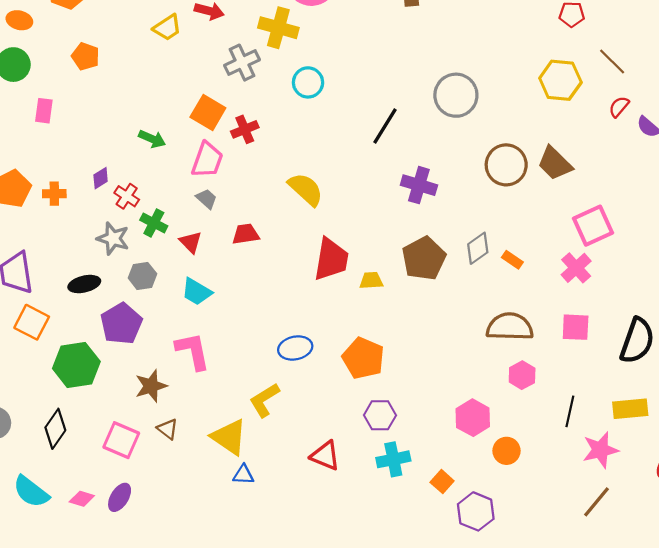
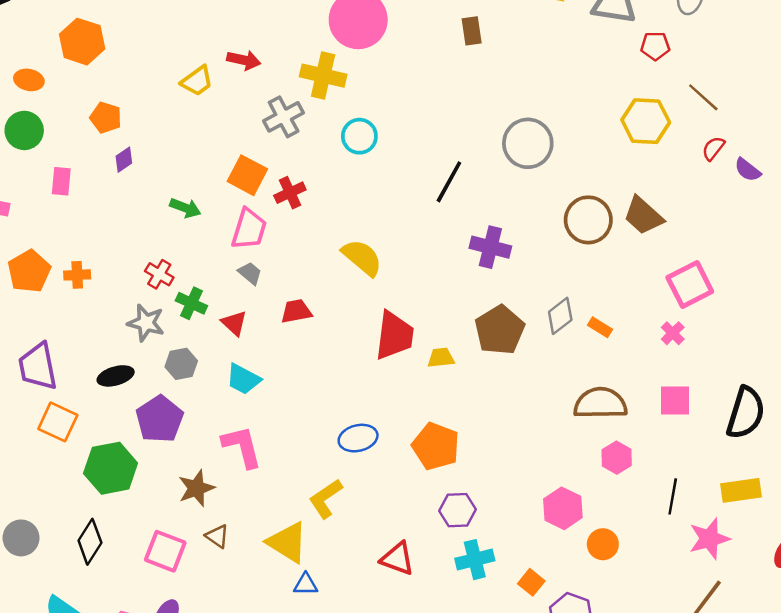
purple diamond: (101, 178) -> (124, 160), moved
pink cross: (576, 268) -> (673, 333), size x0.7

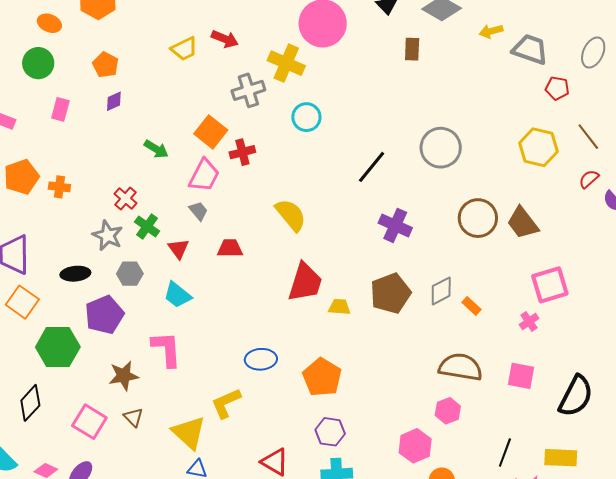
pink hexagon: (617, 458) -> (448, 411), moved

